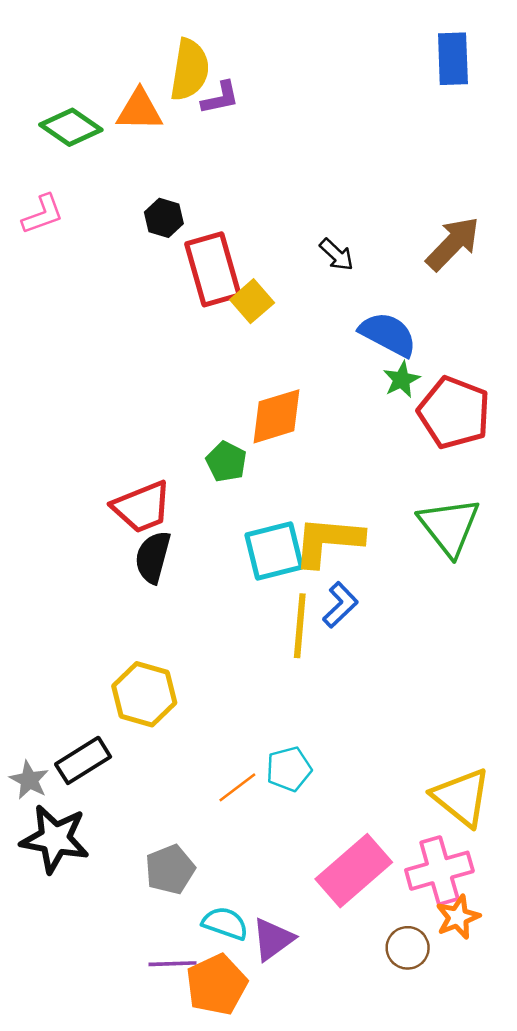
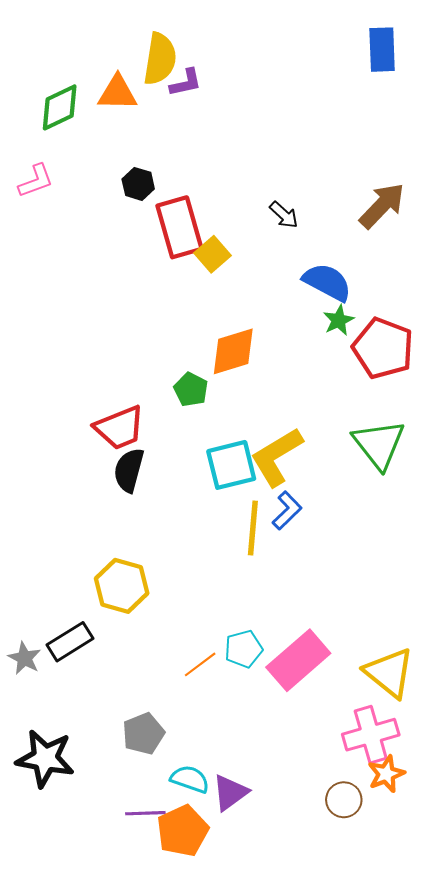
green diamond: (71, 127) -> (60, 107), turned -60
yellow L-shape: (328, 541) -> (277, 457), turned -36
black star: (55, 839) -> (45, 758), moved
pink rectangle: (354, 871) -> (298, 660), moved

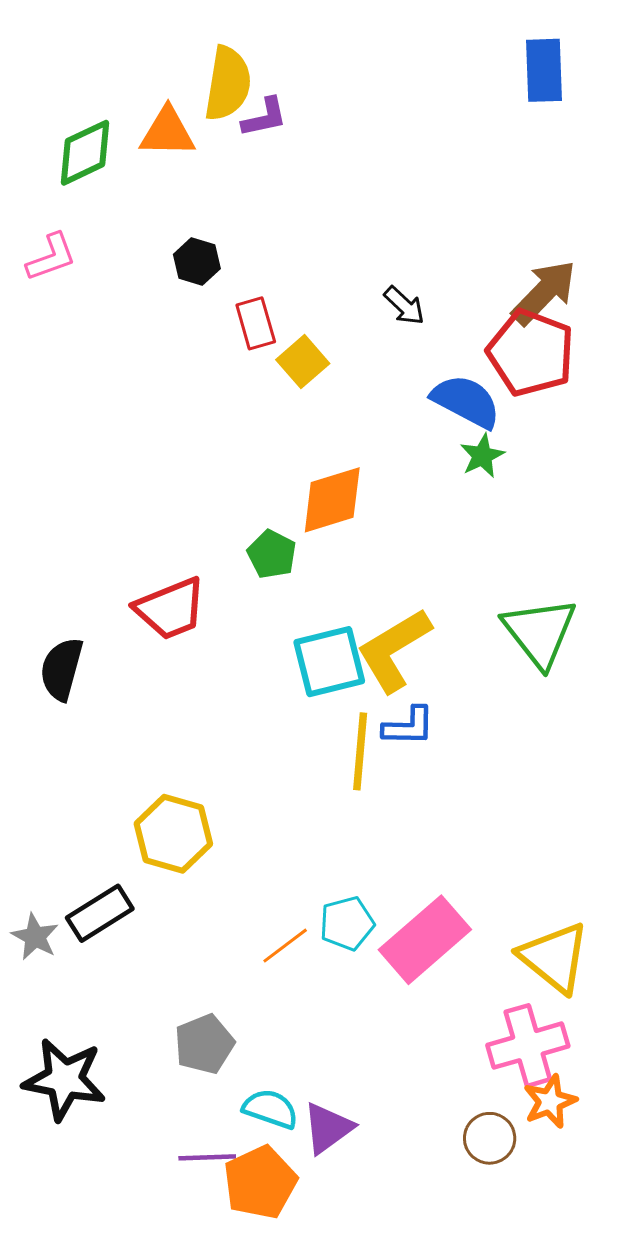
red rectangle: (180, 227) -> (256, 323), size x0.6
red pentagon: (383, 348) -> (531, 353), moved
black semicircle: (129, 470) -> (62, 669), moved
blue L-shape: (287, 510) -> (409, 726), turned 45

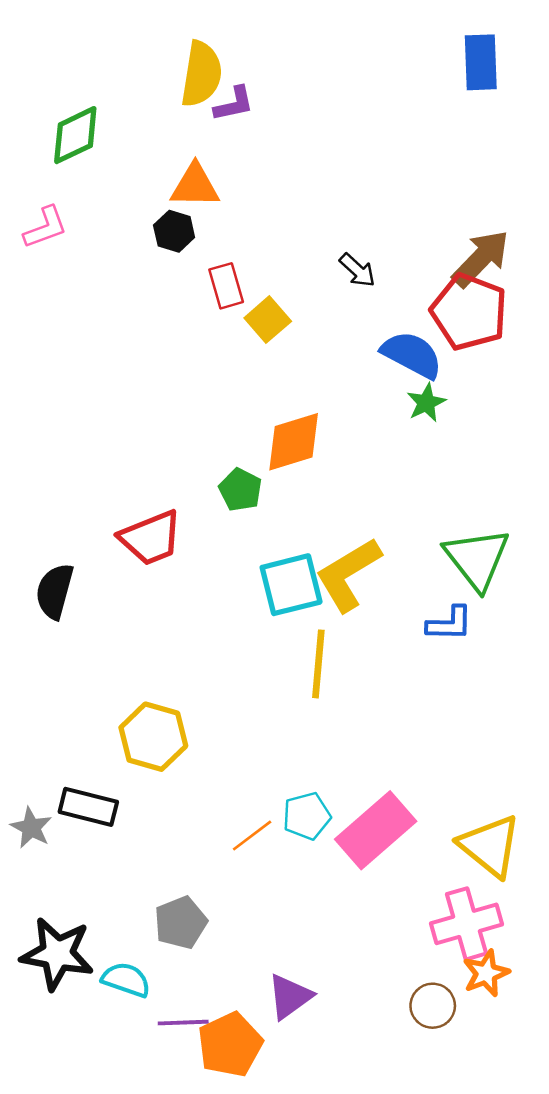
orange triangle: (167, 132) -> (195, 186), moved
blue L-shape: (409, 726) -> (450, 624), moved
black rectangle: (100, 913) -> (88, 807), turned 46
cyan semicircle: (270, 1109) -> (126, 980), moved

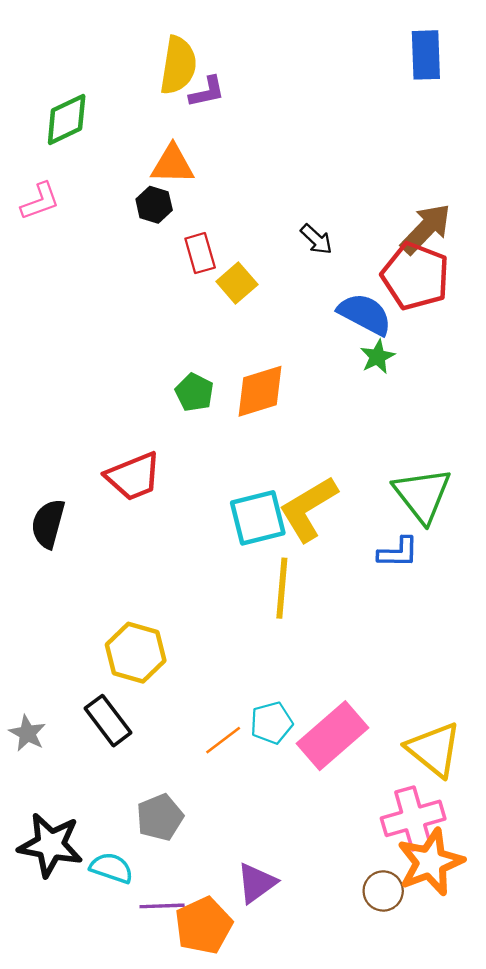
green pentagon: (240, 490) -> (194, 392), moved
black rectangle: (88, 807) -> (108, 721), moved, turned 39
orange star: (486, 973) -> (430, 862), size x1.6

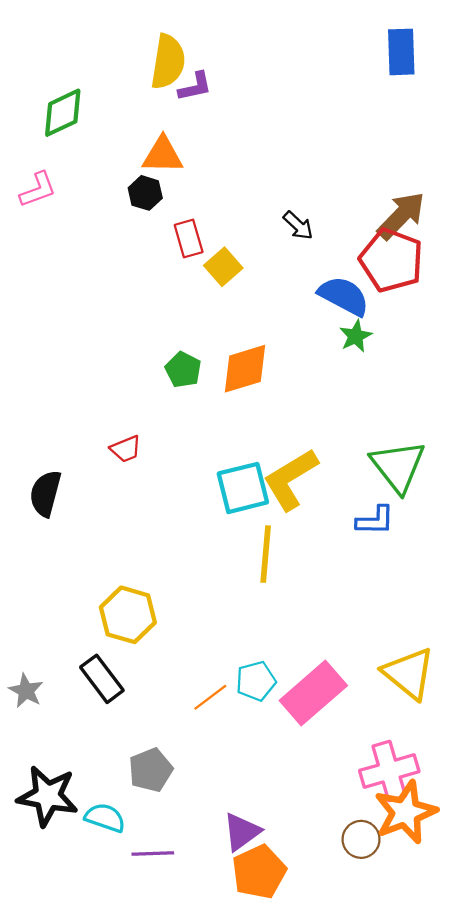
red trapezoid: (133, 476) -> (126, 449), size x0.6
yellow triangle: (434, 749) -> (409, 673), moved
orange pentagon: (204, 926) -> (259, 872), moved

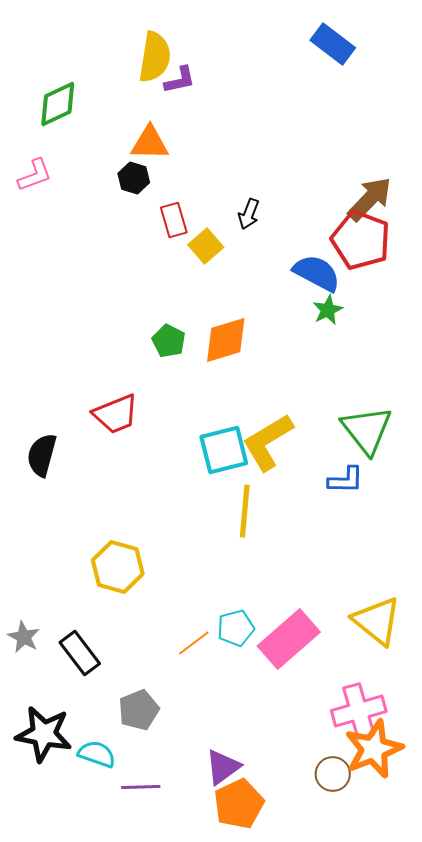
blue rectangle: (401, 52) -> (333, 44), moved, turned -51
black arrow: (298, 225) -> (249, 214), moved, turned 68
red trapezoid: (126, 449) -> (116, 414), size x1.6
black rectangle: (102, 679) -> (80, 653), moved

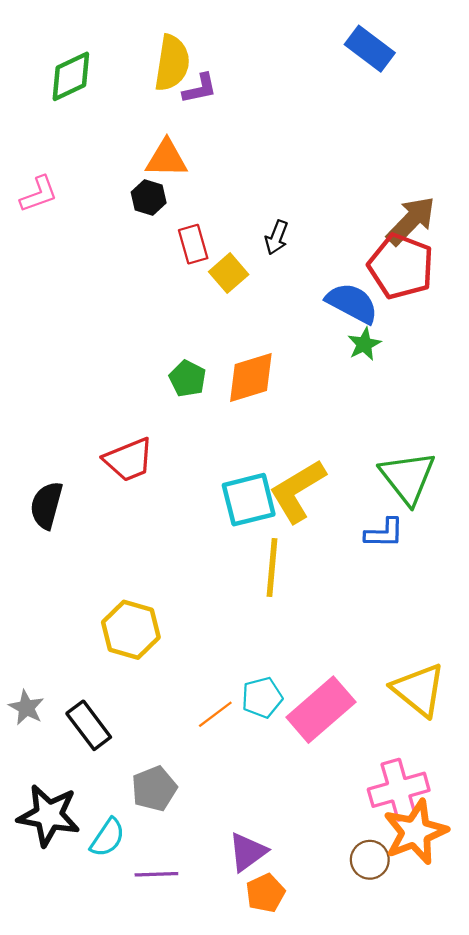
green diamond: (58, 104) -> (71, 76), moved
cyan semicircle: (97, 754) -> (108, 838), turned 105
orange pentagon: (239, 804) -> (265, 893), size x0.7

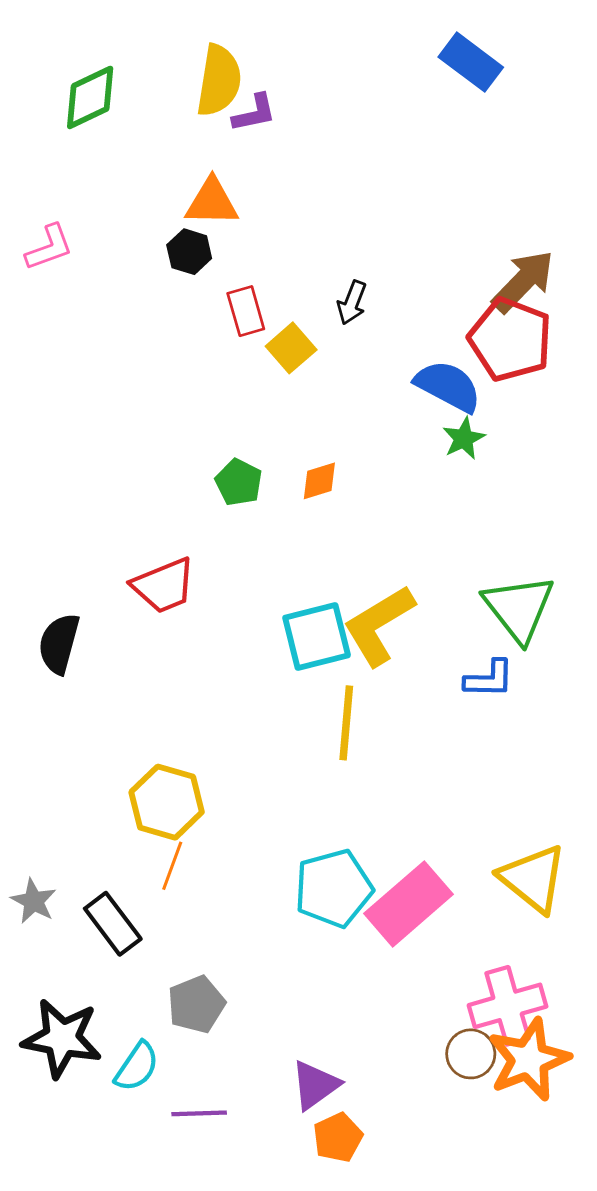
orange diamond: (251, 377) -> (319, 481), size x0.6
cyan pentagon: (262, 698) -> (334, 888), size x1.5
orange line: (215, 714) -> (172, 866), moved, turned -33
brown circle: (370, 860) -> (471, 1054), moved

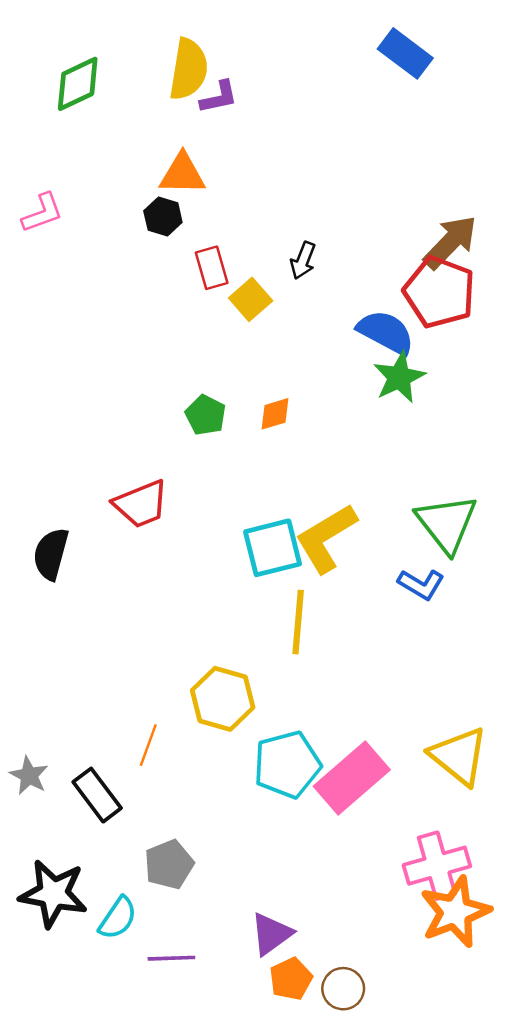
green star: (464, 438) -> (399, 377), size x1.4
blue L-shape: (489, 679) -> (421, 584), turned 30
yellow hexagon: (167, 802) -> (223, 699), moved
brown circle: (471, 1054) -> (343, 989), moved

